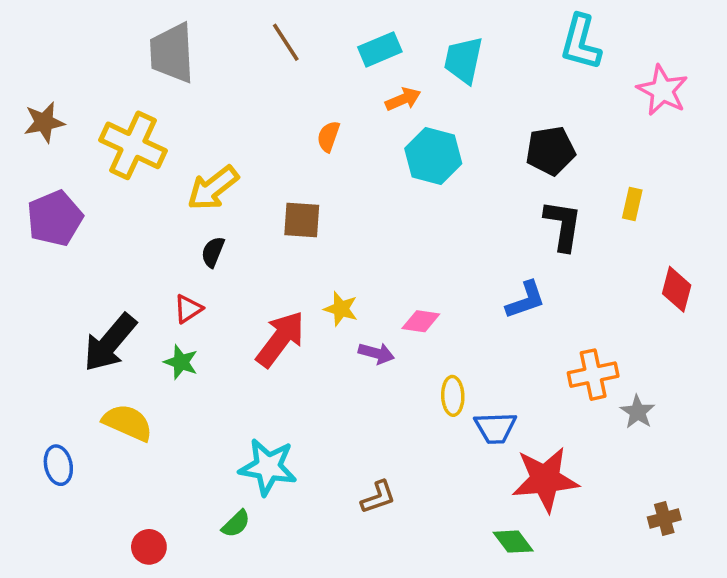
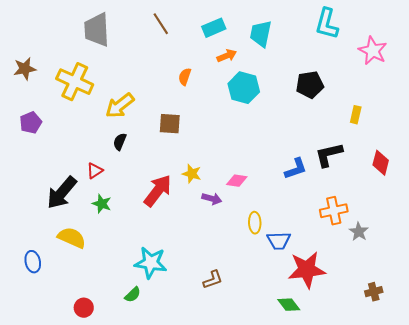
purple pentagon: (55, 218) -> (31, 123), size x0.7
black L-shape: (563, 225) -> (329, 155), moved, turned -112
red triangle: (188, 309) -> (95, 171), moved

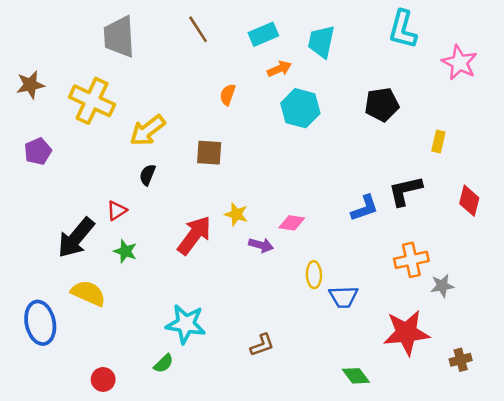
gray star: (359, 232) -> (442, 286), turned 30
blue ellipse: (33, 262) -> (40, 323), size x1.6
red star: (307, 270) -> (406, 333), moved

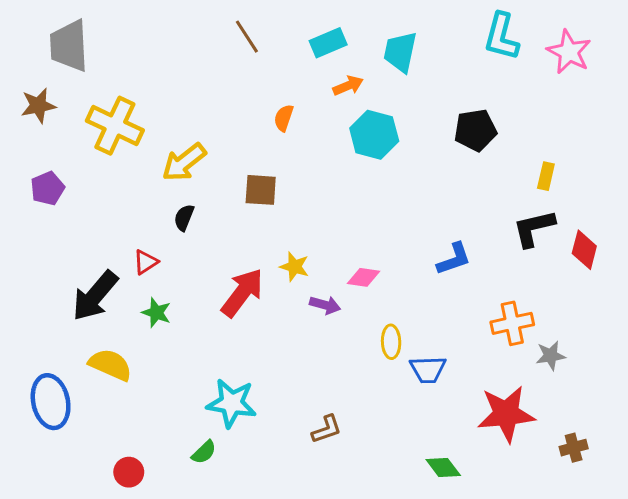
gray trapezoid: (119, 37) -> (69, 46), moved
pink star: (459, 63) -> (569, 52), moved
black L-shape: (405, 191) -> (534, 228), moved

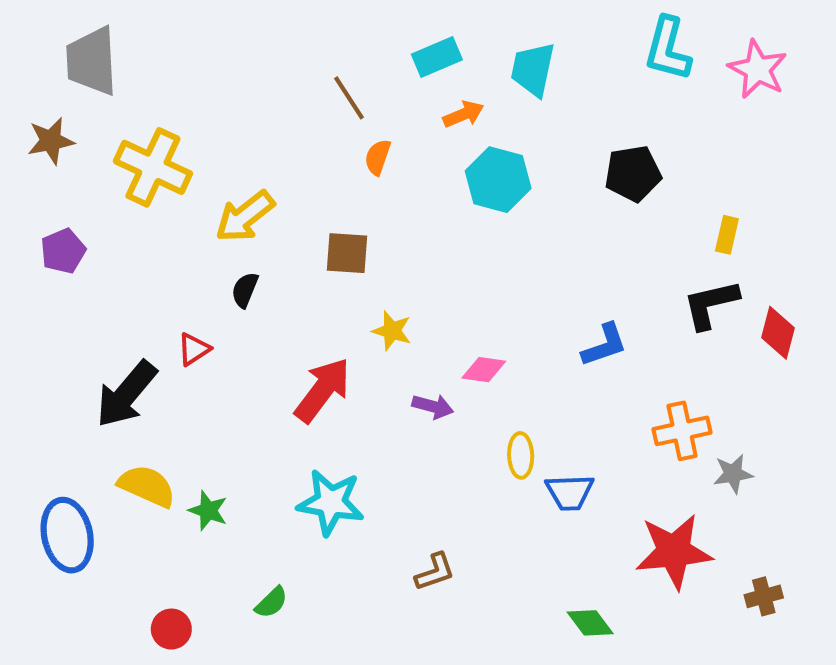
brown line: (247, 37) -> (349, 98), moved
yellow star: (294, 267) -> (392, 331), moved
green star: (156, 313) -> (208, 511), moved
cyan star: (232, 403) -> (331, 502), moved

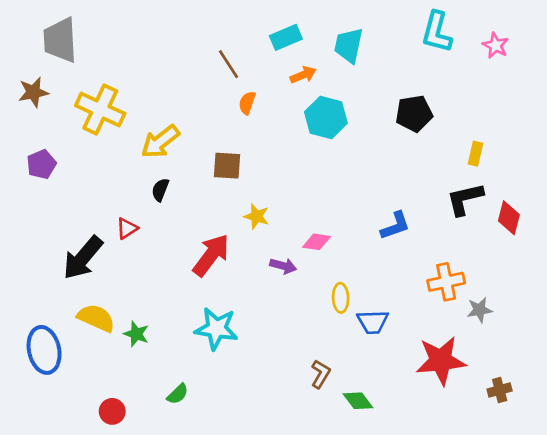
pink star: (758, 69) -> (496, 45), size x0.7
brown L-shape: (435, 572) -> (321, 374), moved, turned -40
green diamond: (590, 623) -> (358, 401), moved

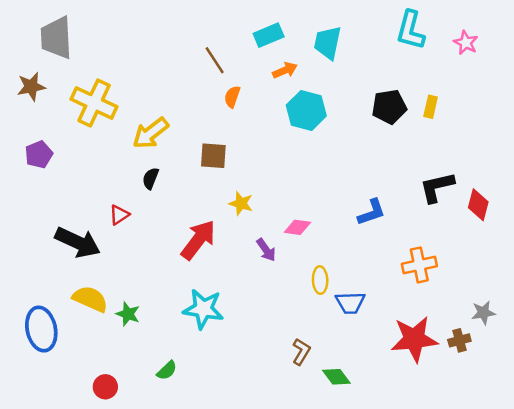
yellow rectangle: (476, 154) -> (431, 107), moved
black arrow: (83, 258) -> (78, 242), turned -105
purple arrow: (283, 266) -> (266, 250), turned 40
gray star: (480, 310) -> (483, 313), moved
brown cross: (500, 390) -> (459, 340), moved

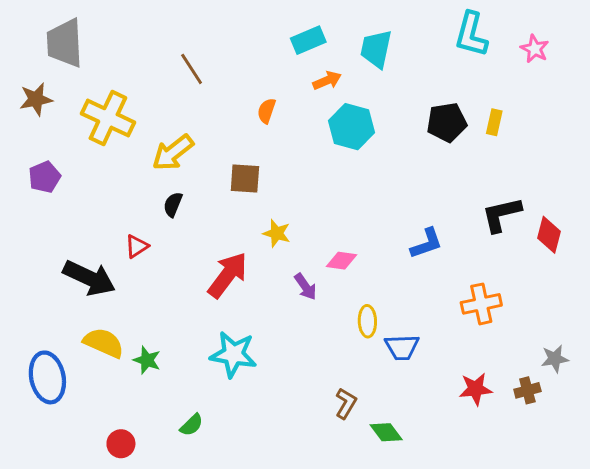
brown line: (215, 60) -> (192, 69), moved
red star: (414, 339) -> (476, 389), size x0.6

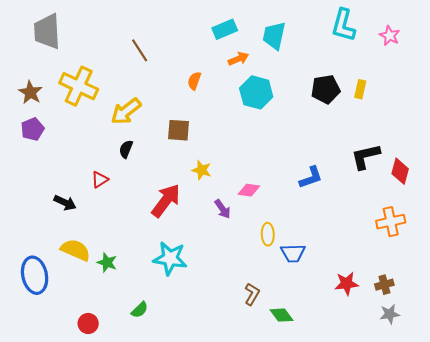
brown star: (36, 99) -> (30, 92), moved, turned -30
black arrow: (89, 278) -> (65, 203), size x0.6
orange cross: (481, 304) -> (391, 222), moved
gray star: (555, 359) -> (390, 314), moved

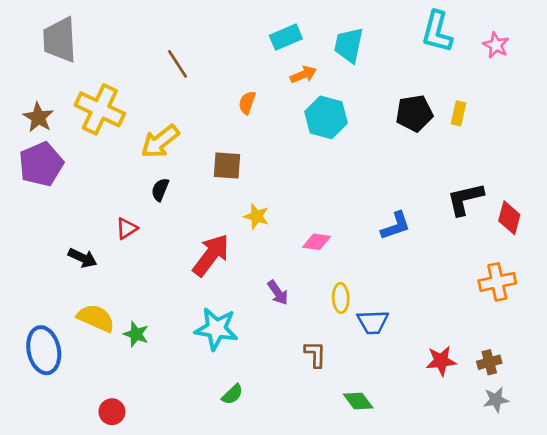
purple pentagon: (32, 129) -> (41, 164), size x1.5
purple arrow: (223, 209) -> (278, 293), moved
brown L-shape: (252, 294) -> (315, 354), moved, turned -30
green semicircle: (140, 310) -> (232, 394), moved

